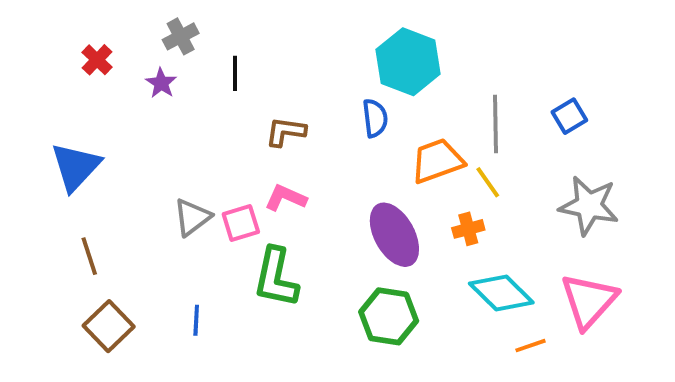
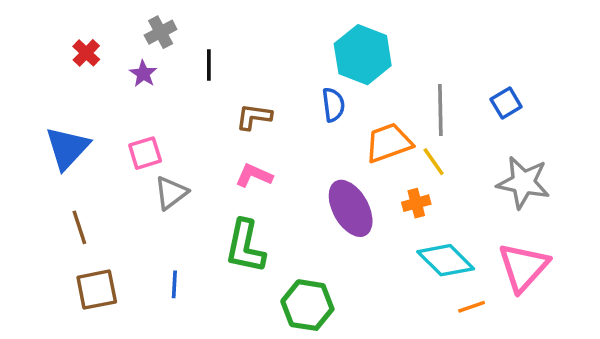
pink square: (241, 223) -> (145, 153), moved
green hexagon: (389, 316) -> (307, 305), moved
brown square: (109, 326) -> (97, 290), turned 33

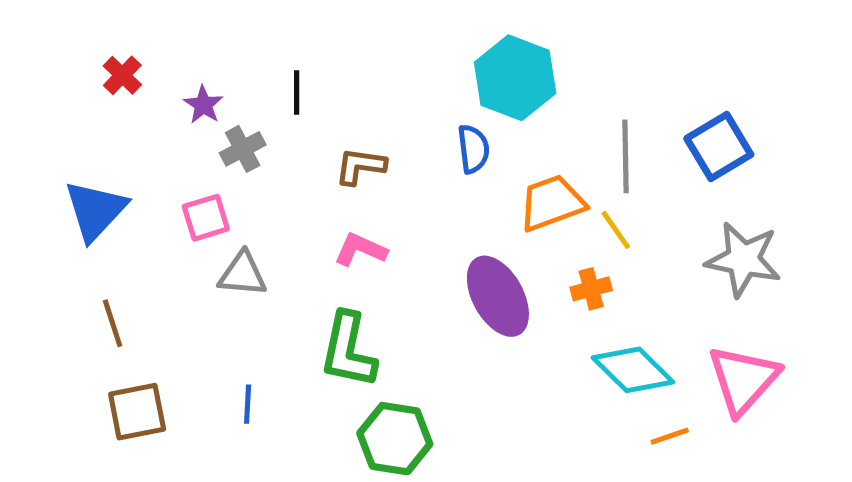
gray cross: (161, 32) -> (243, 149), moved
blue square: (506, 103) -> (719, 146), size x1.5
gray triangle: (171, 193) -> (243, 274), turned 42
green hexagon: (307, 305) -> (395, 439), moved

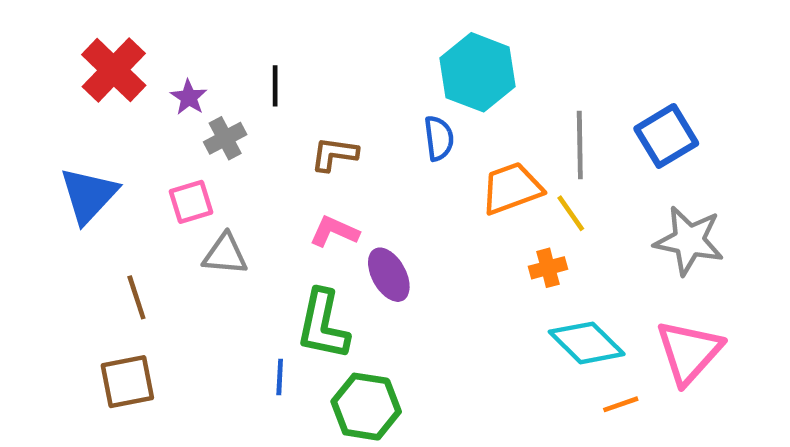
red cross: (122, 75) -> (114, 70), size x1.8
purple ellipse: (498, 296) -> (389, 275), moved, size x0.7
brown line: (113, 323) -> (136, 297), moved
blue line: (248, 404) -> (280, 377), moved

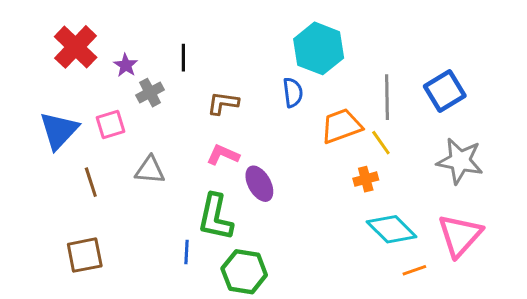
pink square: (191, 202) -> (111, 124), moved
brown line: (136, 297) -> (91, 182), moved

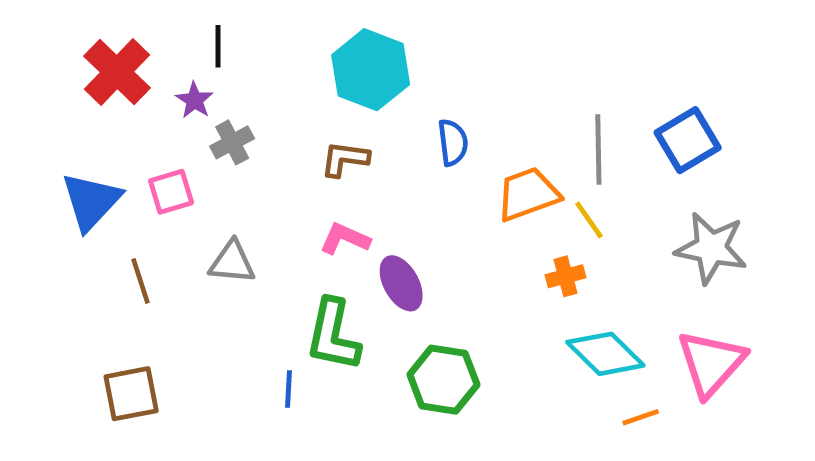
cyan hexagon: (319, 48) -> (371, 70), moved
black line: (183, 58) -> (218, 46), moved
green hexagon: (244, 272) -> (443, 380), moved

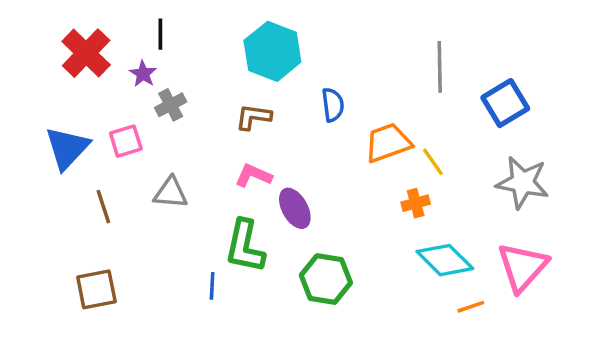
gray line: (598, 149) -> (440, 67), moved

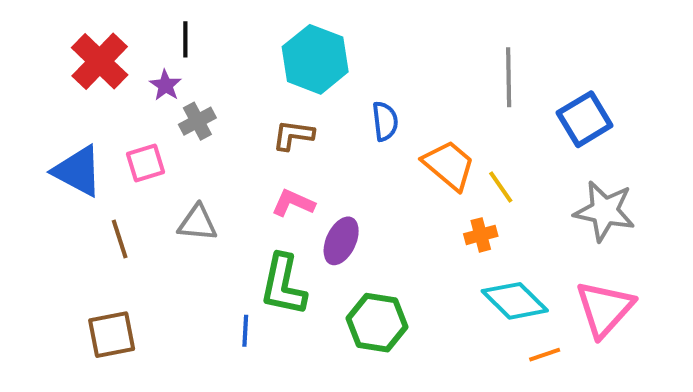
orange trapezoid: (388, 143) -> (449, 165), turned 60
blue triangle: (67, 148) -> (78, 171), turned -45
purple ellipse: (295, 208) -> (341, 241), turned 54

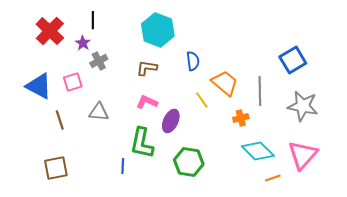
gray line: (509, 77) -> (260, 91), moved
yellow line: (501, 187) -> (202, 100), moved

